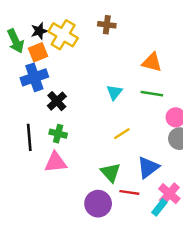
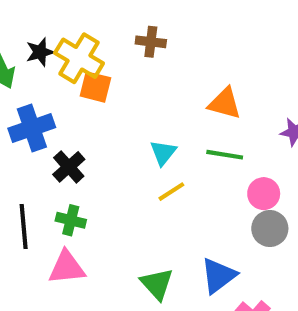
orange square: (38, 52) -> (95, 87), moved, turned 36
yellow line: (122, 134) -> (171, 192), moved

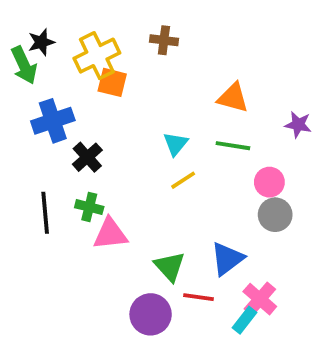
black star: (40, 52) -> (41, 42), moved
yellow cross: (79, 58) -> (97, 56), turned 33
pink triangle: (67, 267) -> (110, 234), moved

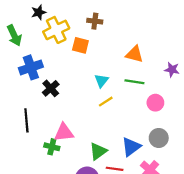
black star: (41, 42) -> (39, 12), moved
orange square: (112, 82) -> (80, 45), moved
green cross: (89, 207) -> (52, 147), moved
gray circle: (275, 215) -> (159, 138), moved
green triangle: (170, 266) -> (98, 151), turned 36

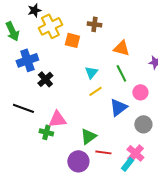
brown cross: (95, 21) -> (94, 24), moved
green line: (134, 82) -> (121, 73), turned 54
black line: (26, 120) -> (23, 108), turned -65
blue triangle: (131, 147) -> (118, 107), moved

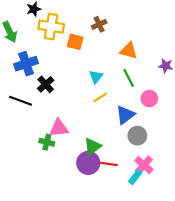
brown cross: (94, 24) -> (99, 24), turned -32
yellow cross: (50, 26) -> (51, 27), turned 35
black line: (23, 108) -> (21, 101), moved
gray circle: (143, 124) -> (137, 136), moved
purple circle: (78, 161) -> (88, 163), moved

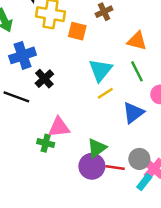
cyan triangle: (96, 77) -> (100, 70), size x1.5
gray circle: (137, 136) -> (139, 159), moved

